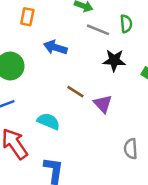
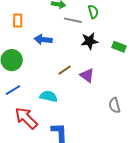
brown line: (75, 92) -> (65, 70), turned -56

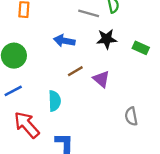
blue arrow: (43, 40) -> (64, 41), moved
cyan semicircle: (49, 96) -> (55, 101), turned 72

